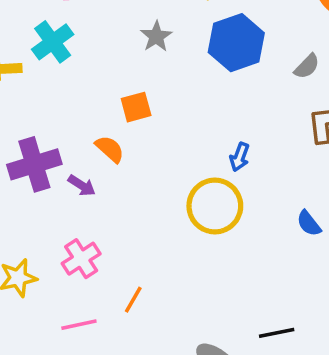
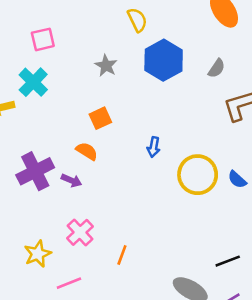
blue arrow: (240, 157) -> (154, 147), moved
yellow circle: (215, 206) -> (198, 175), moved
pink line: (79, 325) -> (69, 283), moved

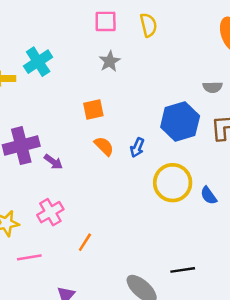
pink square: (43, 39) -> (106, 21), moved
blue hexagon: (164, 60) -> (180, 122), moved
gray semicircle: (217, 68) -> (213, 87), turned 42
orange semicircle: (87, 151) -> (104, 146), moved

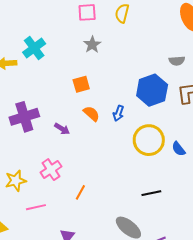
yellow semicircle: (148, 25) -> (122, 13), turned -150
purple arrow: (53, 162) -> (62, 129), moved
black line: (183, 270) -> (151, 193), moved

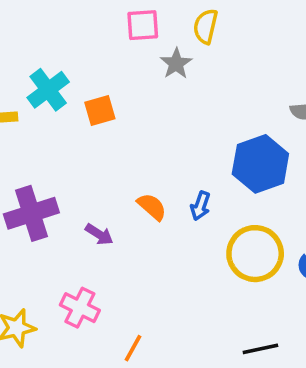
gray star: (92, 45) -> (176, 63), moved
orange square: (81, 84) -> (100, 111), moved
pink cross: (51, 170) -> (80, 308), turned -30

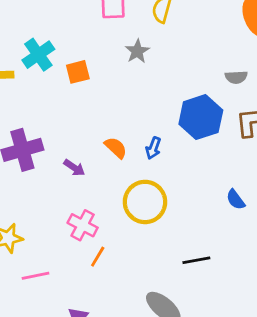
gray star: (176, 63) -> (137, 51), moved
yellow circle: (255, 254) -> (145, 202), moved
pink cross: (80, 308) -> (83, 225), moved

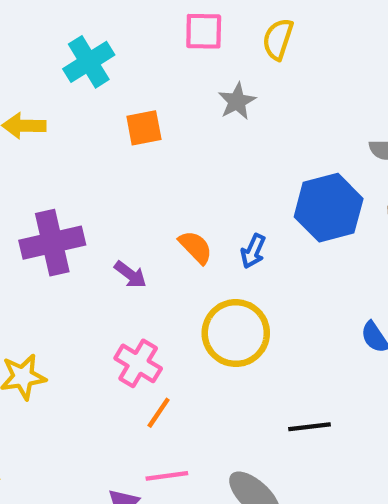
cyan cross: (38, 55) -> (89, 62), moved
pink line: (35, 276) -> (167, 476), moved

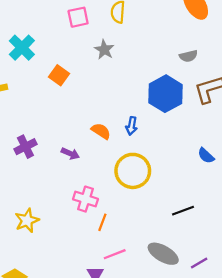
orange square: (144, 128) -> (59, 75), turned -30
purple cross: (52, 243) -> (25, 147), size x0.7

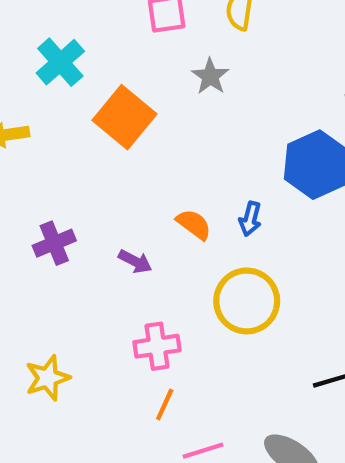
orange square: (59, 75) -> (124, 117), size x1.6
pink cross: (85, 199) -> (157, 346), turned -30
orange line: (102, 222) -> (165, 405), moved

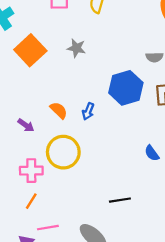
gray star: (210, 76) -> (76, 48), moved, turned -30
yellow circle: (247, 301) -> (63, 152), moved

